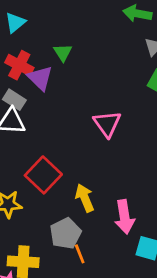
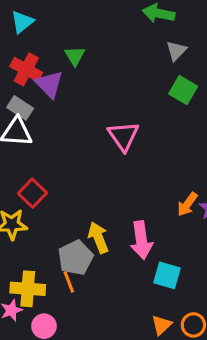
red square: (43, 175) -> (32, 193), moved, size x0.7
yellow arrow: (85, 198) -> (98, 238), moved
orange line: (80, 254) -> (69, 282), moved

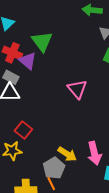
green triangle: (75, 56) -> (42, 41), size x1.6
yellow arrow: (98, 238) -> (67, 154), turned 150

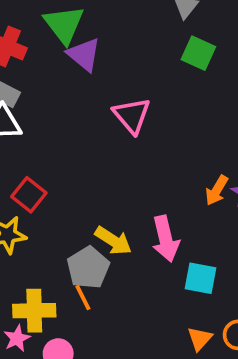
purple triangle: (28, 61) -> (84, 55), moved

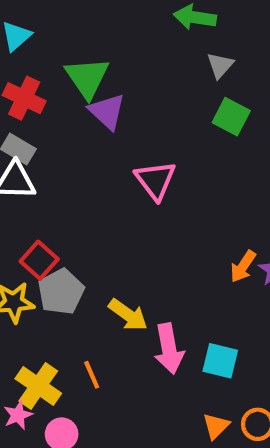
pink arrow: (166, 239) -> (169, 349), moved
gray pentagon: (88, 268) -> (61, 292), moved
yellow cross: (34, 311) -> (38, 386), turned 33

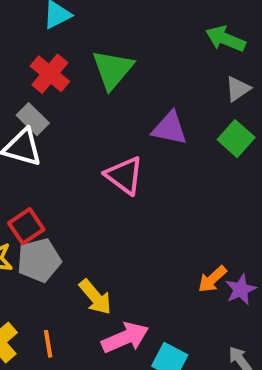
purple triangle: (107, 111) -> (170, 128), moved, turned -45
pink triangle: (155, 180) -> (124, 175), moved, turned -30
pink arrow: (169, 349) -> (125, 338), turned -117

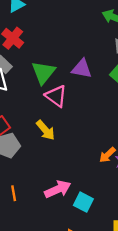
green triangle: (113, 69) -> (43, 72), moved
yellow arrow: (95, 297) -> (45, 130), moved

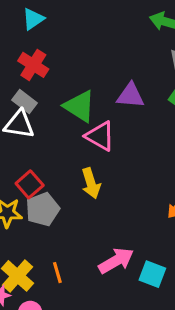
green triangle: (43, 72) -> (80, 106), turned -30
yellow arrow: (45, 130) -> (91, 183), turned 30

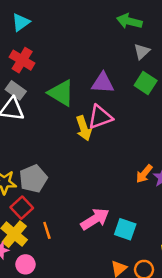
pink triangle: (100, 136) -> (100, 117), moved, turned -48
yellow arrow: (91, 183) -> (84, 128), moved
red square: (30, 184) -> (22, 208), moved

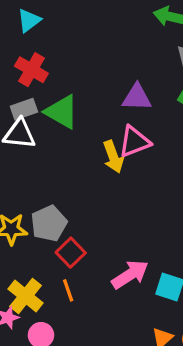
gray rectangle: (16, 90) -> (24, 109), turned -54
green triangle: (61, 93) -> (62, 112), moved
red square: (22, 208) -> (71, 253), moved

